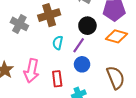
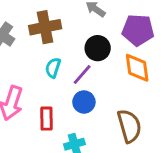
orange diamond: (117, 36) -> (137, 68), turned 60

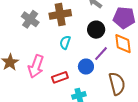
purple line: (82, 74) -> (101, 54), moved
red rectangle: (46, 119) -> (60, 77), turned 70

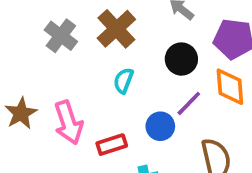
brown cross: (60, 14) -> (116, 29), turned -35
pink arrow: (36, 66) -> (68, 123), turned -40

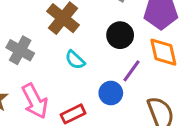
gray cross: (61, 36) -> (20, 50), moved
cyan semicircle: (123, 81) -> (75, 60), turned -60

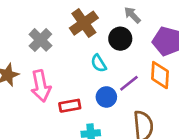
black circle: (120, 35) -> (120, 39), moved
cyan semicircle: (75, 60) -> (99, 63), moved

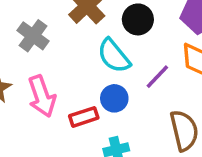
cyan semicircle: (99, 63) -> (114, 56), size x1.5
blue circle: (106, 97) -> (114, 98), moved

